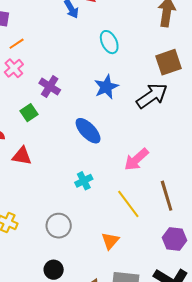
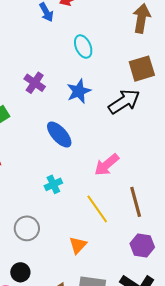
purple cross: (50, 87) -> (35, 83), moved

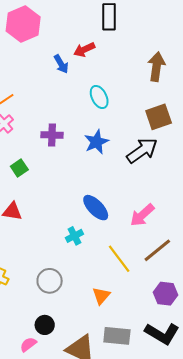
purple cross: (35, 83) -> (52, 135), turned -30
blue ellipse: (59, 134) -> (96, 208), moved
pink arrow: (107, 165) -> (142, 215), moved
brown line: (136, 202) -> (157, 250), turned 68

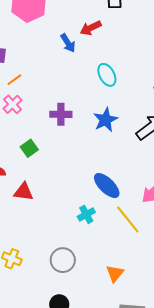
yellow line: (119, 259) -> (128, 219), moved

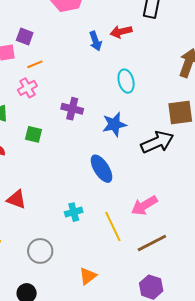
green square: (29, 148) -> (34, 134), turned 36
blue ellipse: (107, 186) -> (101, 169), moved
red triangle: (24, 192) -> (16, 199), moved

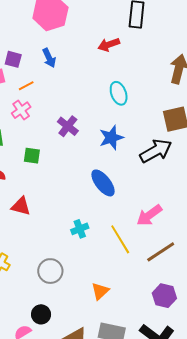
blue arrow: (95, 41) -> (49, 58), moved
purple cross: (72, 109) -> (68, 126), turned 30
red triangle: (16, 199) -> (21, 206), moved

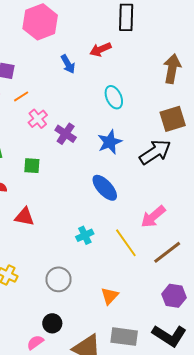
blue arrow: (49, 58) -> (68, 64), moved
pink cross: (21, 110) -> (38, 119), moved

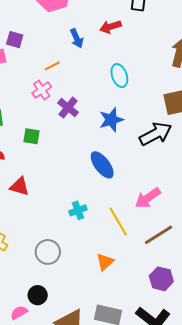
orange line: (21, 96) -> (52, 66), moved
orange triangle: (110, 296) -> (105, 262), moved

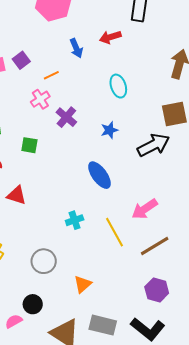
purple square: (15, 40) -> (21, 60), moved, turned 36
blue star: (111, 120) -> (109, 130), size x0.7
orange triangle: (105, 262) -> (83, 284), moved

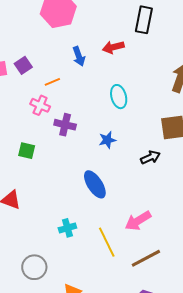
pink cross: (40, 99) -> (40, 105), turned -36
purple cross: (66, 117) -> (65, 125), turned -30
black arrow: (153, 145) -> (150, 157), size x0.6

